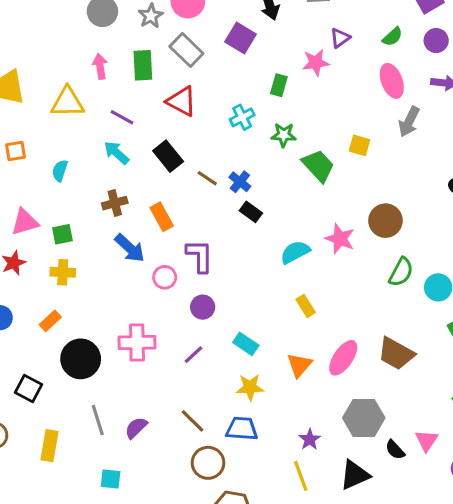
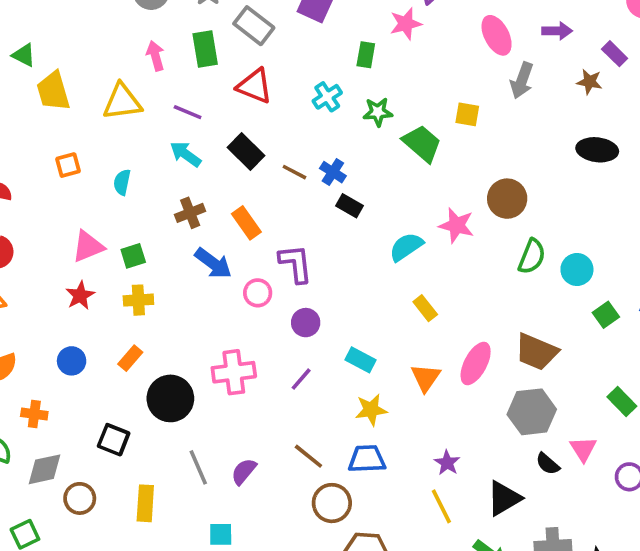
gray hexagon: (364, 418) -> (532, 412), moved

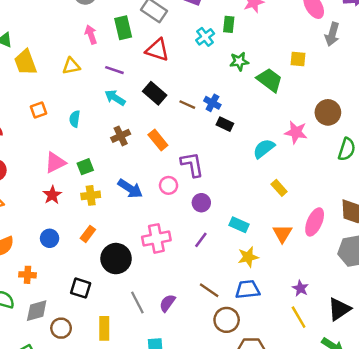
cyan cross: (327, 97) -> (205, 37), moved
yellow triangle: (122, 102) -> (71, 66), size x0.7
blue arrow: (213, 263) -> (130, 189), moved

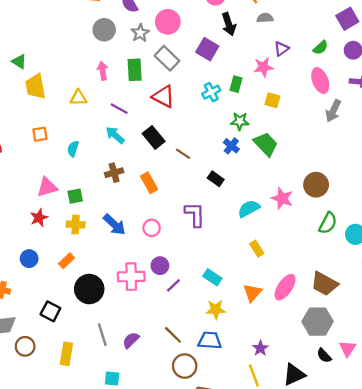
yellow square: (298, 59) -> (272, 100), moved
blue cross: (212, 103) -> (231, 146), moved
purple L-shape: (192, 164) -> (195, 214), moved
purple circle: (201, 203) -> (160, 266), moved

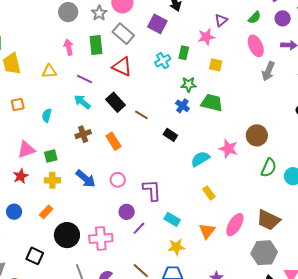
green trapezoid: (266, 144) -> (212, 103), turned -30
purple L-shape: (195, 214) -> (152, 190), moved
pink cross: (131, 277) -> (101, 238), moved

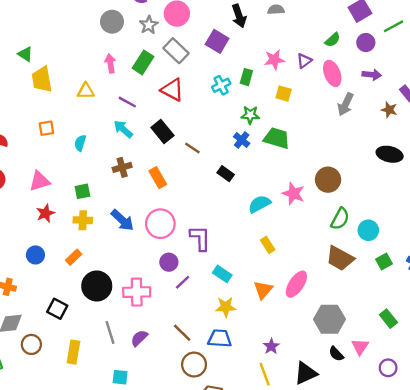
purple triangle: (221, 20) -> (304, 61), moved
green rectangle: (96, 45) -> (143, 62), turned 36
pink triangle: (26, 150) -> (40, 181), moved
pink circle: (118, 180) -> (160, 224), size x1.6
brown trapezoid: (268, 220) -> (340, 258), moved

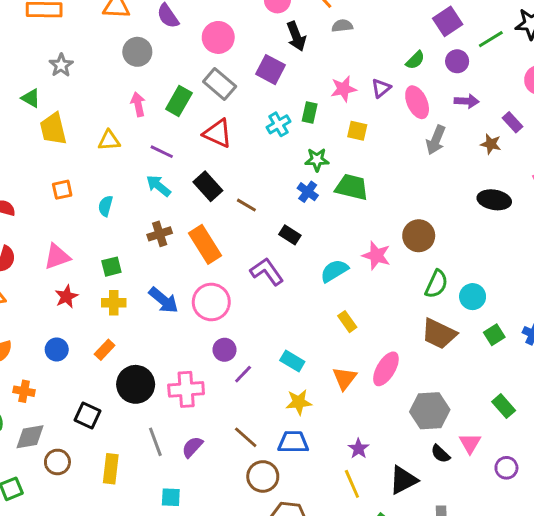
gray star: (149, 25) -> (61, 65), moved
orange rectangle: (158, 178) -> (205, 244), size x1.4
purple L-shape: (200, 238) -> (267, 272), moved, turned -32

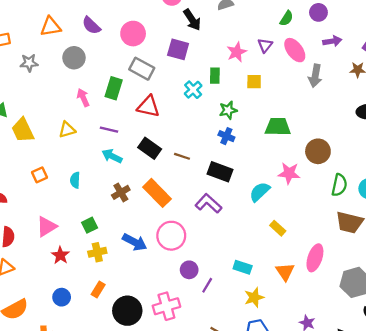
gray star: (61, 65) -> (29, 63), moved, turned -30
green trapezoid: (352, 187) -> (278, 127), moved
black rectangle: (290, 235) -> (220, 172), size x1.5

